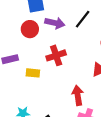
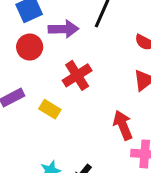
yellow rectangle: (33, 73) -> (50, 109), turned 40

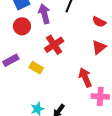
purple arrow: (63, 29) -> (44, 14), turned -102

